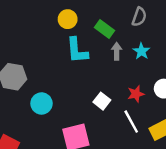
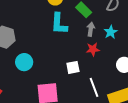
red star: (136, 94) -> (93, 49), moved
white square: (102, 101) -> (73, 67), turned 32

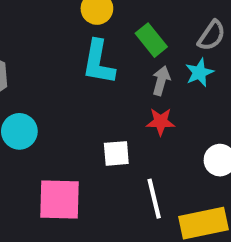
cyan star: (111, 32) -> (199, 73), moved

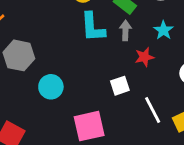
cyan star: (199, 73) -> (163, 30), moved
gray arrow: (161, 81) -> (125, 30), moved

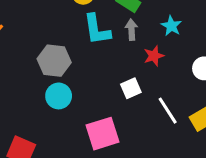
gray hexagon: (19, 55) -> (54, 61), moved

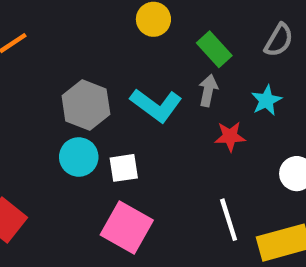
cyan L-shape: (97, 29) -> (156, 105), moved, turned -60
white square: (131, 88) -> (124, 168), moved
pink square: (102, 134) -> (127, 227), turned 32

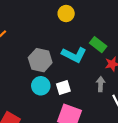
green rectangle: (214, 49) -> (98, 45), moved
gray arrow: (208, 90) -> (101, 84), moved

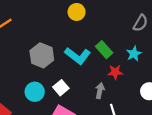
cyan circle: (41, 86) -> (35, 92), moved
white square: (63, 88) -> (61, 88), turned -32

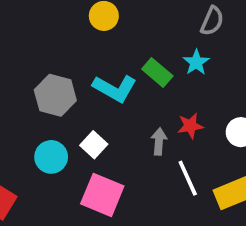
cyan star: (134, 54) -> (196, 62), moved
red star: (115, 72) -> (190, 126), moved

